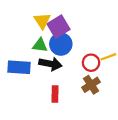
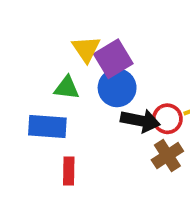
green triangle: (40, 45) -> (67, 88), moved
black arrow: (50, 64) -> (140, 121), moved
red rectangle: (55, 94) -> (69, 171), moved

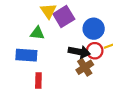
blue circle: (117, 88) -> (94, 29), moved
brown cross: (167, 156) -> (85, 67), moved

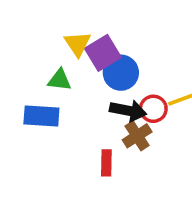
blue circle: (94, 29) -> (121, 73), moved
red rectangle: (38, 81) -> (106, 163), moved

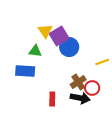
red circle: (153, 109) -> (92, 88), moved
black arrow: (128, 111) -> (80, 98), moved
red rectangle: (106, 163) -> (52, 99), moved

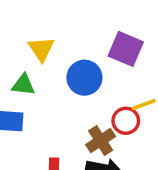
purple square: (59, 36) -> (126, 49), moved, turned -36
red circle: (92, 88) -> (126, 121), moved

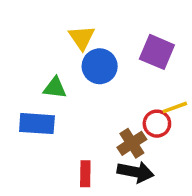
yellow triangle: (41, 49) -> (82, 38), moved
blue circle: (84, 78) -> (100, 66), moved

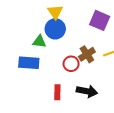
blue circle: (100, 66) -> (55, 29), moved
red circle: (157, 124) -> (71, 64), moved
brown cross: (132, 143) -> (87, 54), moved

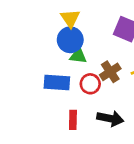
green triangle: (39, 42) -> (78, 56), moved
blue rectangle: (29, 63) -> (57, 82), moved

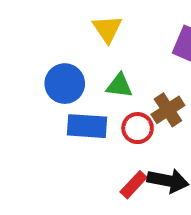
blue circle: (70, 40) -> (65, 84), moved
red rectangle: (73, 120) -> (134, 185), moved, turned 42

